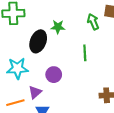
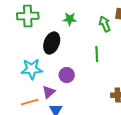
green star: (58, 27) -> (70, 19), moved

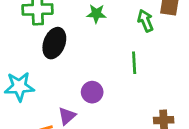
black ellipse: (52, 43) -> (54, 43), moved
cyan star: (32, 69) -> (19, 87), moved

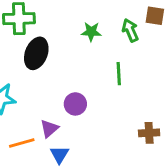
green star: (96, 14) -> (91, 32), moved

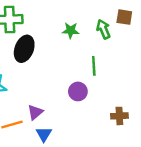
purple circle: (75, 104) -> (78, 91), moved

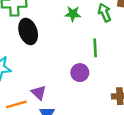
black ellipse: (24, 49) -> (28, 31), turned -40
purple triangle: (35, 112) -> (39, 93), turned -35

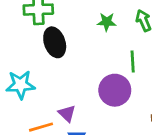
purple circle: (80, 73) -> (115, 90), size x1.5

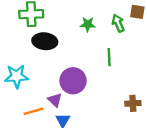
black ellipse: (55, 42) -> (45, 41), turned -65
purple circle: (115, 90) -> (73, 81), moved

